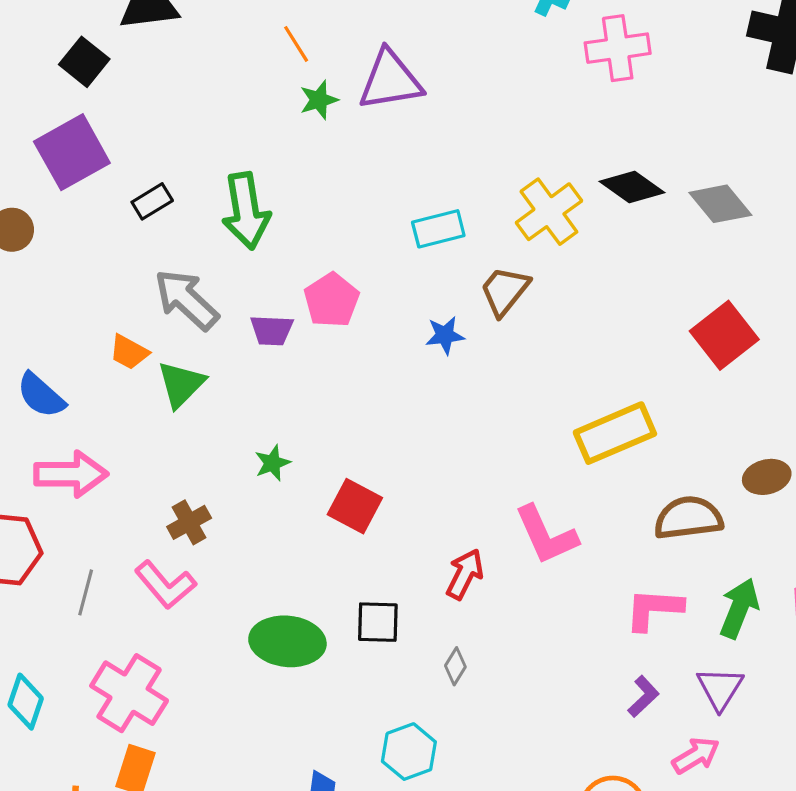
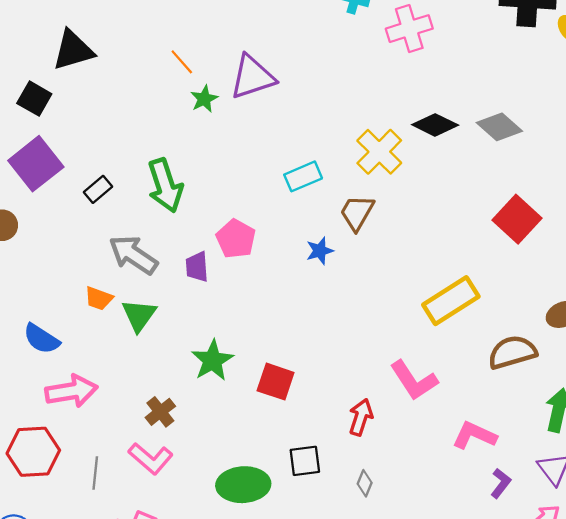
purple trapezoid: (272, 330) -> (197, 267), turned 92
green star: (272, 463) -> (212, 360), size x1.6
pink L-shape: (654, 609) -> (474, 435), moved, turned 30

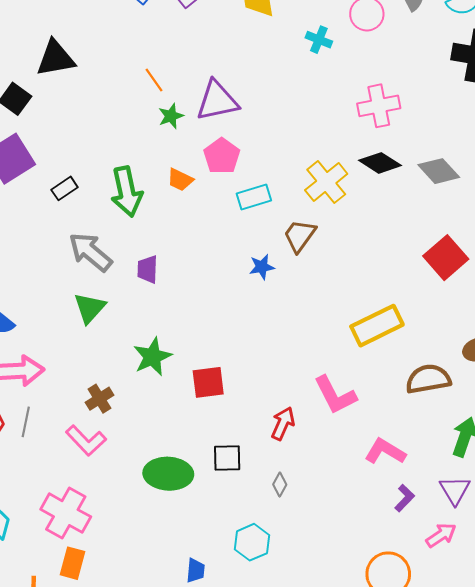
pink cross: (409, 29) -> (379, 106), moved
pink pentagon: (236, 239) -> (222, 156), moved
orange trapezoid: (99, 298) -> (180, 180), moved
red square: (276, 382) -> (208, 382), turned -32
gray line: (95, 473) -> (26, 422), moved

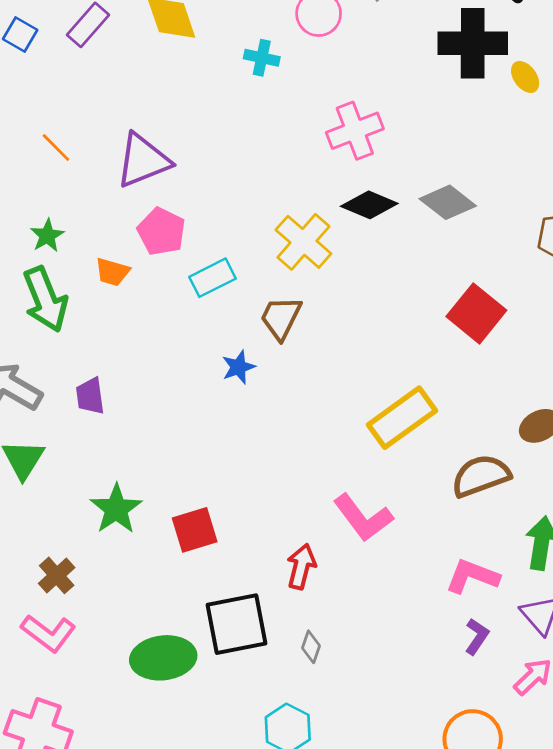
green star: (171, 116) -> (47, 236), moved
pink L-shape: (385, 451) -> (472, 576), moved
black square: (227, 458) -> (236, 624), size x1.6

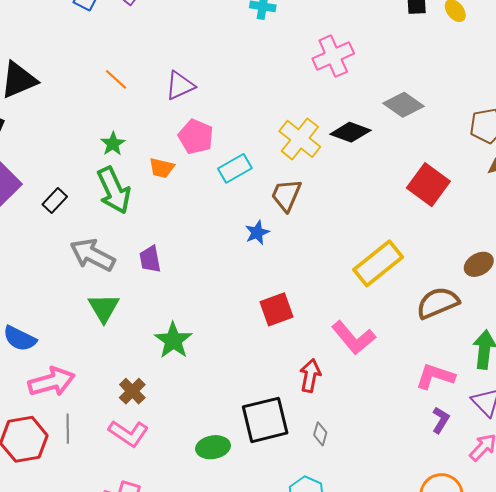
purple triangle: (143, 160) -> (180, 86), size x0.7
black diamond: (369, 205) -> (350, 132), moved
red square: (195, 530) -> (276, 309), moved
green ellipse: (163, 658) -> (213, 447), size x0.7

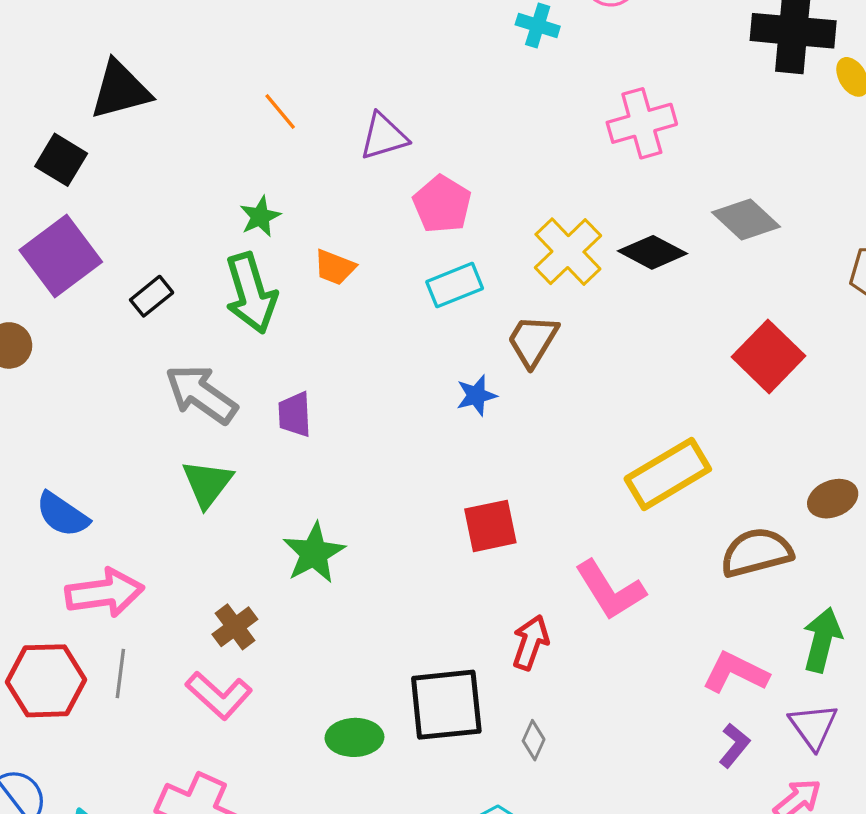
pink pentagon: (196, 137) -> (442, 204), moved

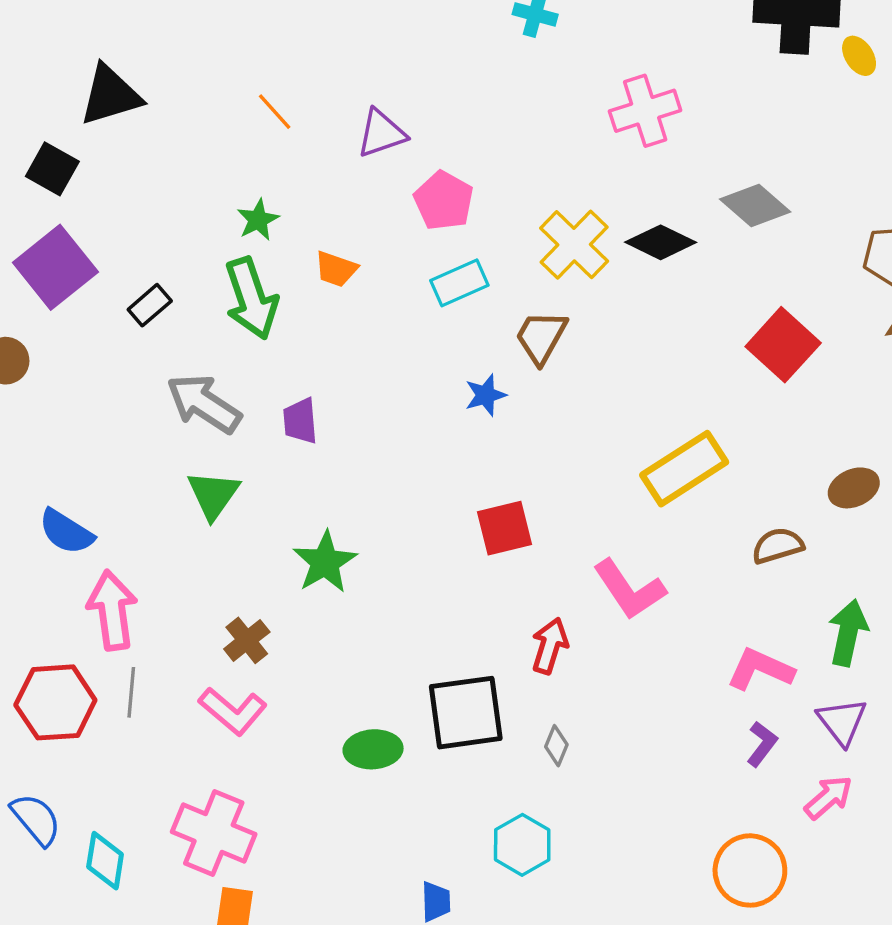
brown semicircle: (756, 552) -> (778, 546), size x0.7
pink arrow: (105, 593) -> (112, 610), turned -88

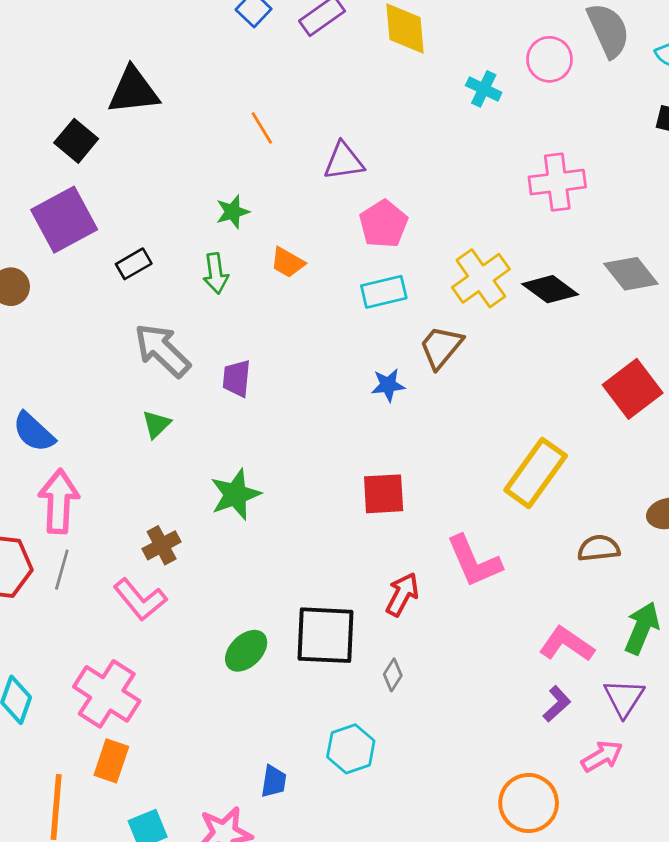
green arrow: (251, 298) -> (216, 273), size x0.6
yellow rectangle: (684, 469) -> (536, 473), turned -32
green triangle: (213, 495) -> (156, 424), size x0.7
green ellipse: (373, 749) -> (246, 651), turned -51

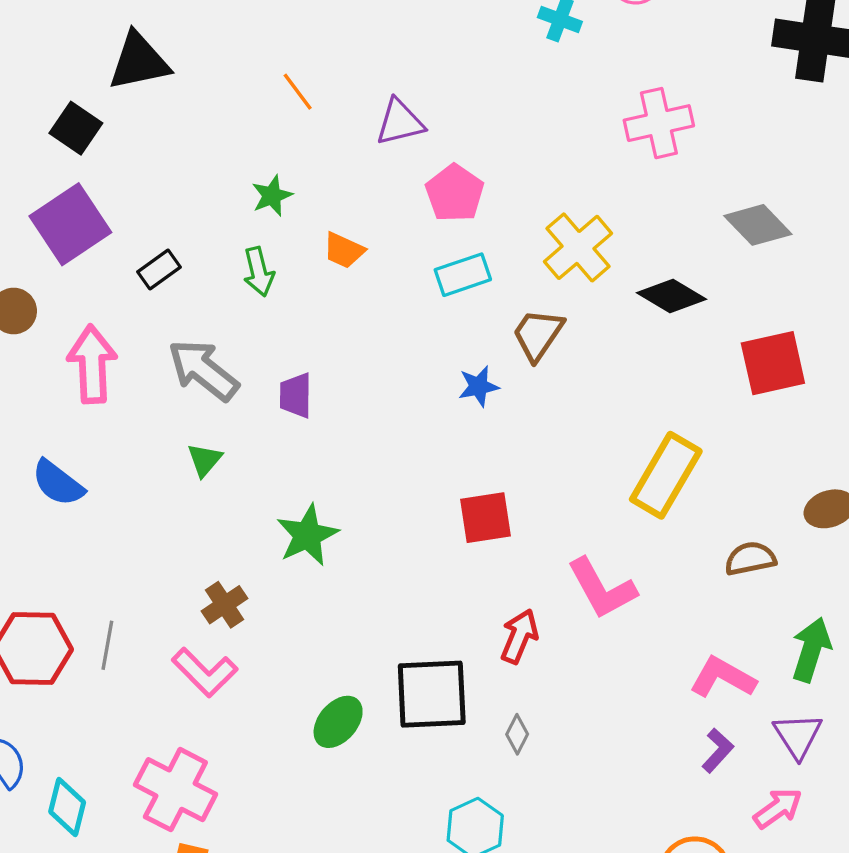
black diamond: (550, 289) -> (672, 296), moved
red square: (633, 389) -> (773, 363), turned 30
pink arrow: (59, 501) -> (92, 364), moved

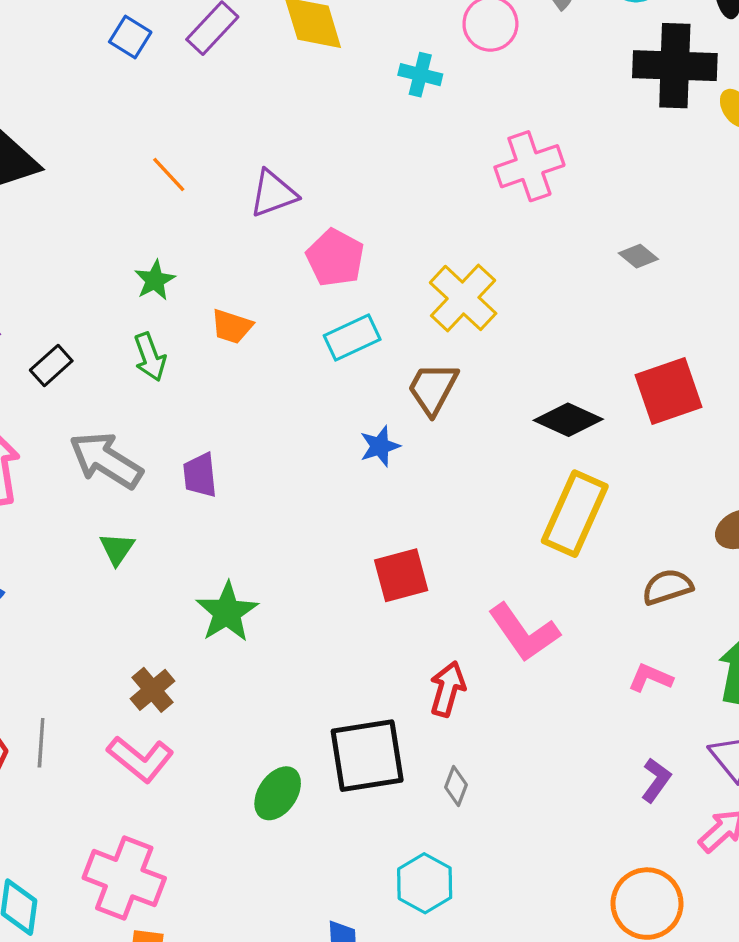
gray diamond: (758, 225) -> (638, 256), size x0.6
black diamond: (672, 296) -> (568, 420), moved
pink L-shape: (723, 677) -> (650, 678), moved, size x0.7

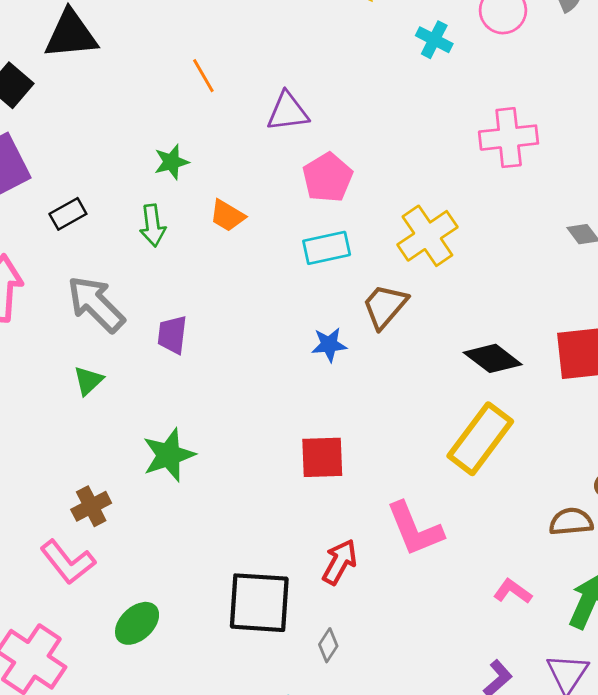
brown semicircle: (667, 587) -> (571, 522), moved
green ellipse: (278, 793) -> (137, 623), moved

